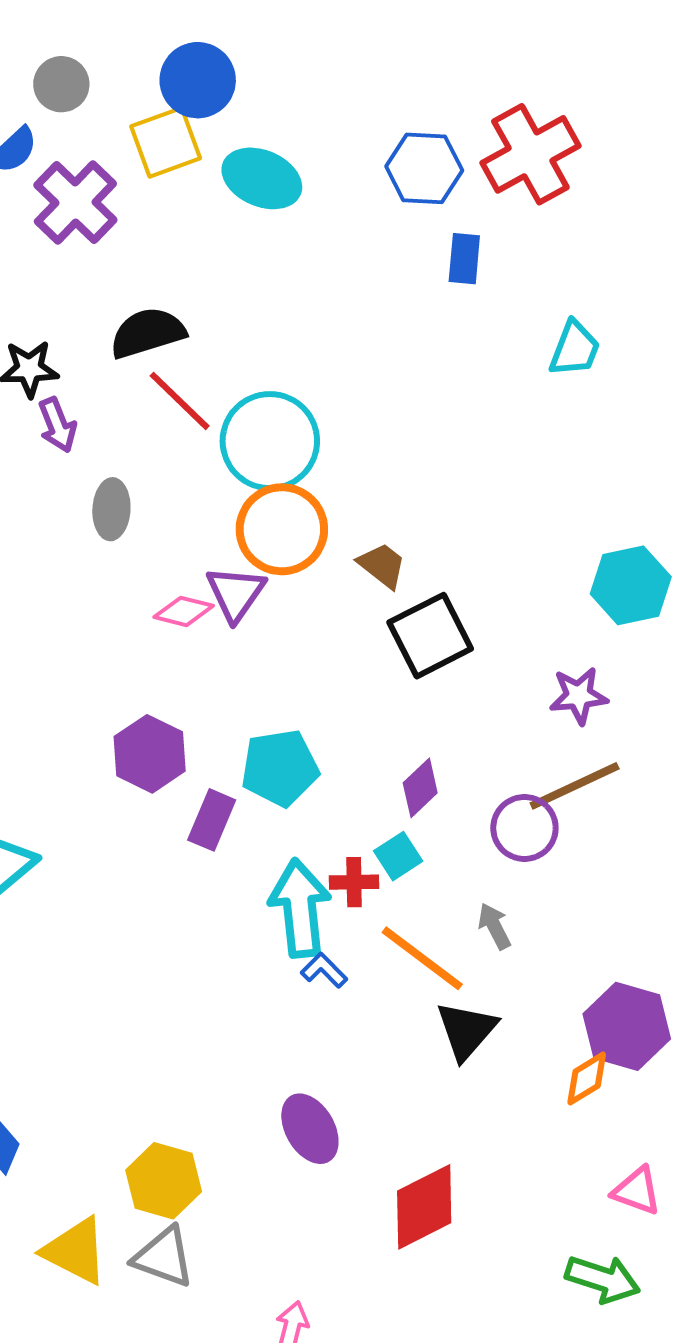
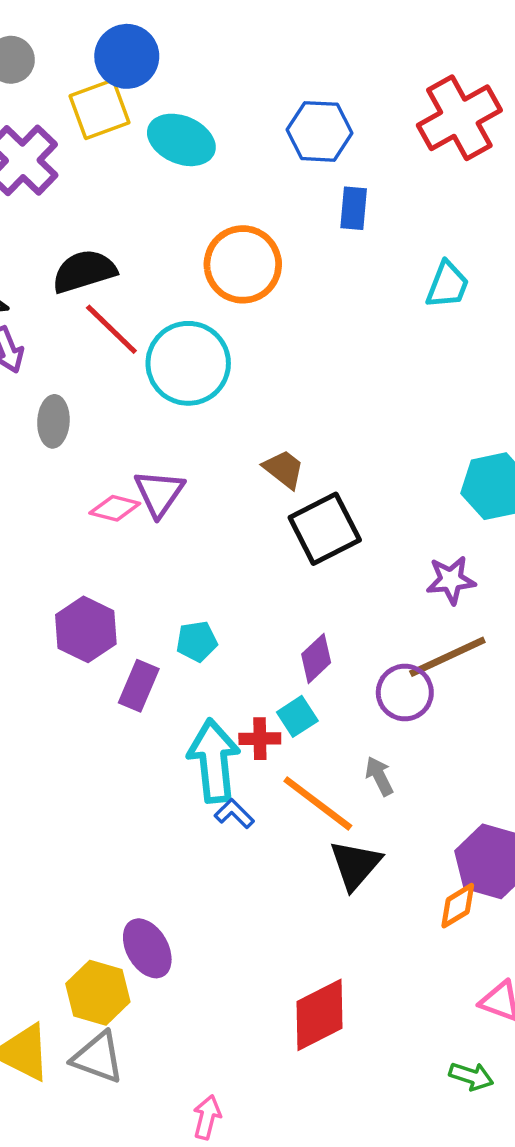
red cross: (530, 154) -> (459, 118), moved
orange circle: (282, 529) -> (243, 264), moved
cyan pentagon: (280, 768) -> (197, 641), size x0.6
purple ellipse: (310, 1129) -> (147, 948), moved
green arrow: (603, 1279) -> (471, 1076), size x0.7

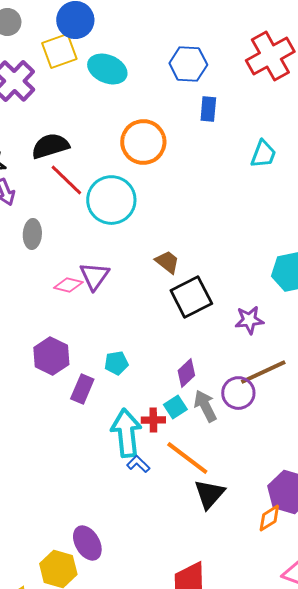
purple star: (451, 580) -> (249, 320), moved
gray arrow: (379, 776) -> (205, 406), moved, size x1.4

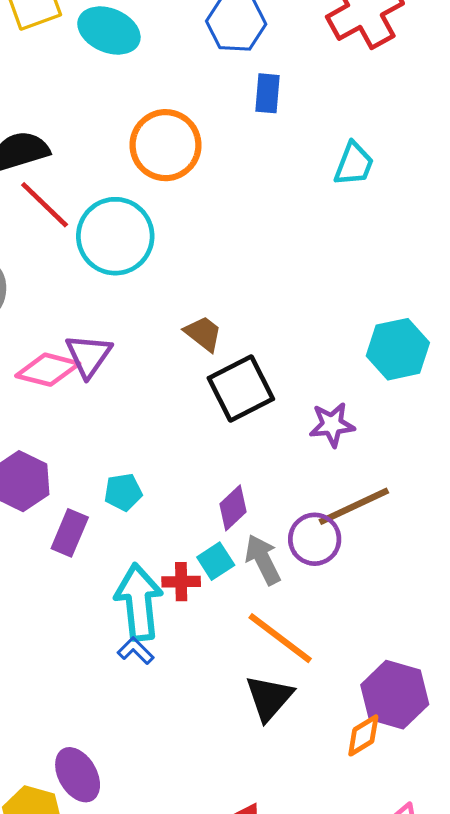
pink diamond: (68, 285) -> (48, 370), size x1.4
orange line: (187, 458) -> (280, 638), moved
blue L-shape: (138, 464) -> (136, 651), moved

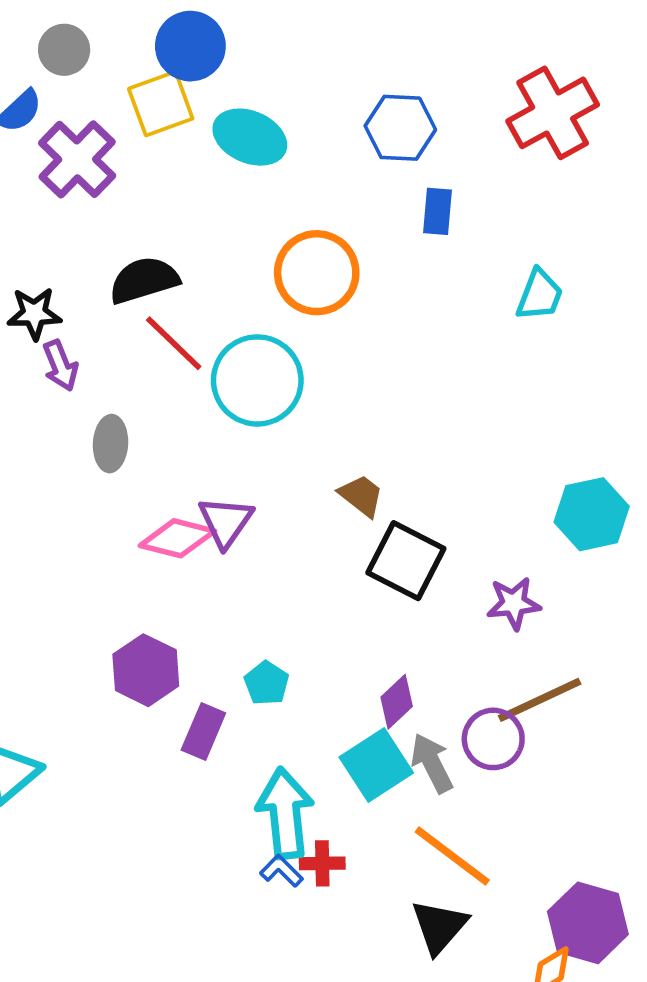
black square: (241, 388) -> (406, 561), turned -36
cyan pentagon: (123, 492) -> (267, 683), turned -30
cyan square: (216, 561) -> (376, 765), size x1.6
red cross: (181, 582) -> (322, 863), moved

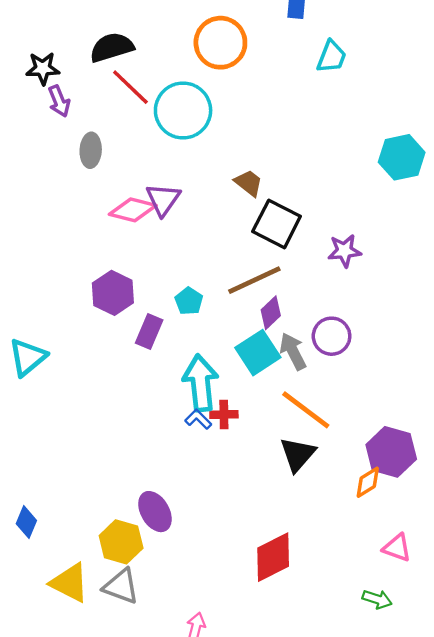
cyan trapezoid: (540, 295) -> (332, 57), moved
cyan hexagon: (592, 514) -> (402, 157), moved
brown line: (540, 700) -> (254, 280), moved

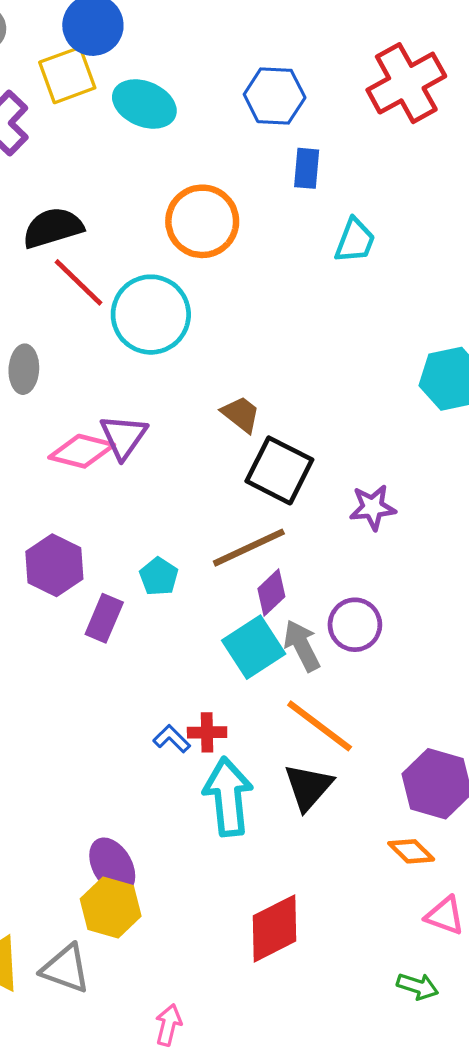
cyan arrow: (201, 383) -> (228, 797), moved
orange diamond: (368, 482) -> (411, 851), moved, turned 76
yellow hexagon: (121, 542) -> (111, 908), moved

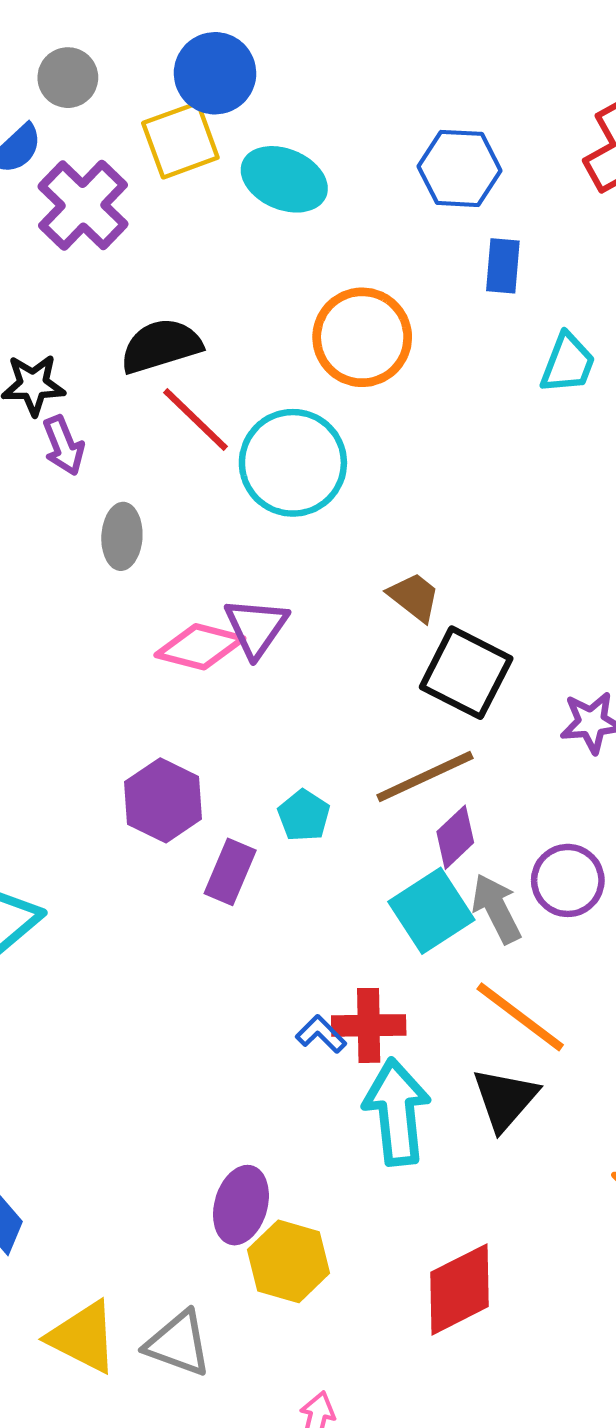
red cross: (207, 732) -> (369, 1025), size x1.4
purple ellipse: (112, 866) -> (241, 1205), turned 46
yellow hexagon: (111, 908) -> (289, 1261), moved

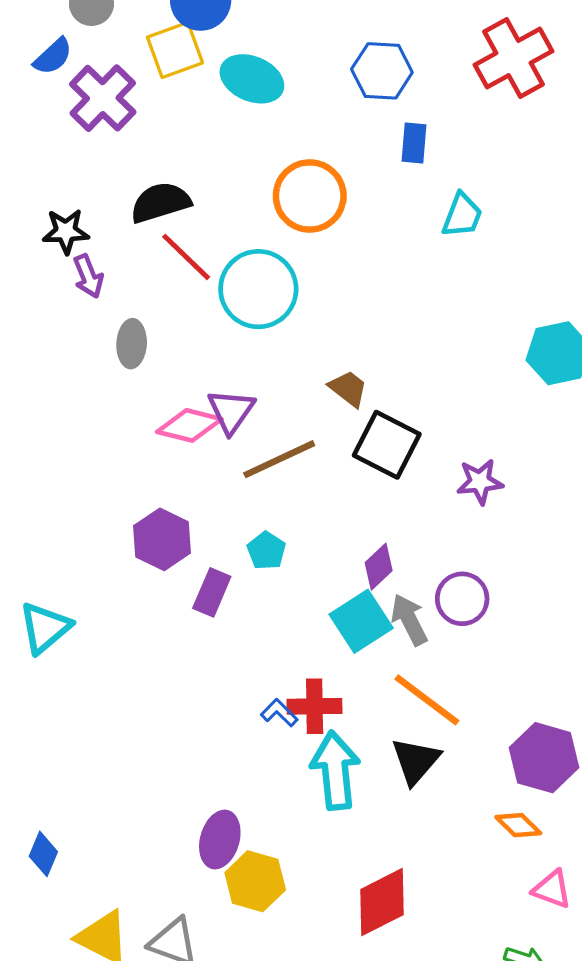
brown line: (425, 777) -> (279, 459), moved

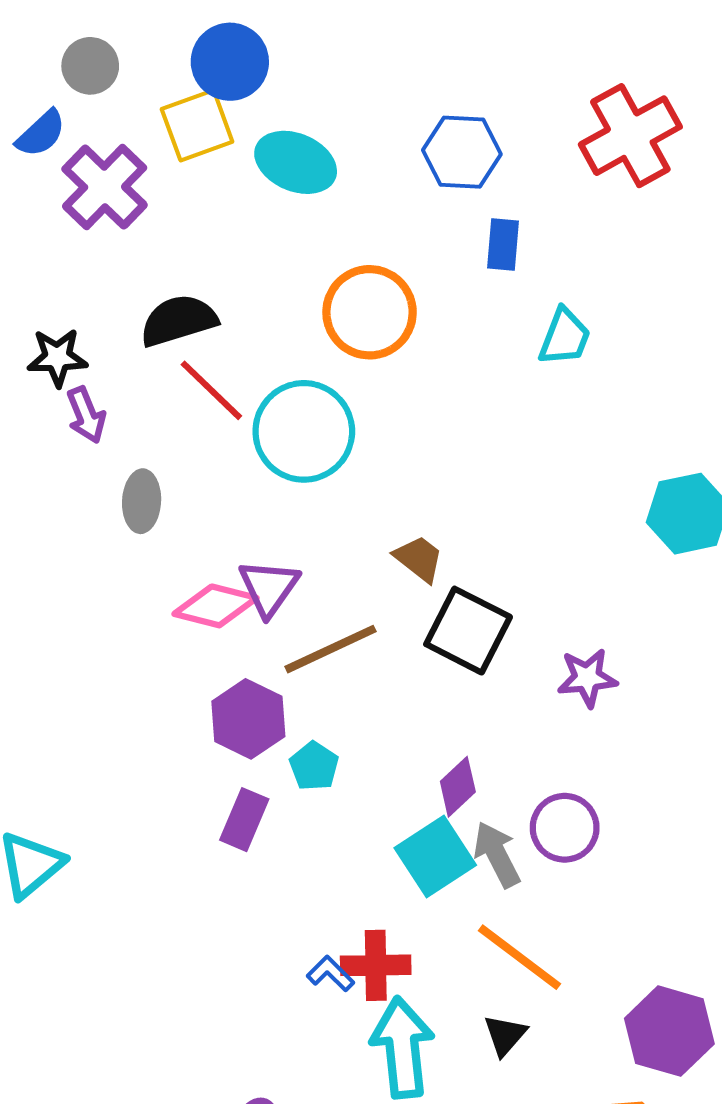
purple hexagon: (162, 539) -> (248, 719), moved
black triangle: (416, 761) -> (505, 1035), size x0.7

